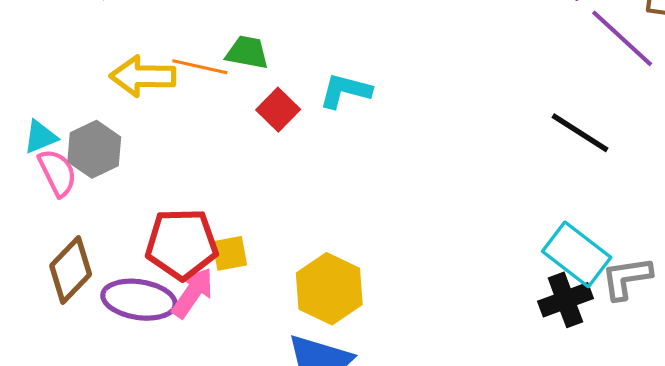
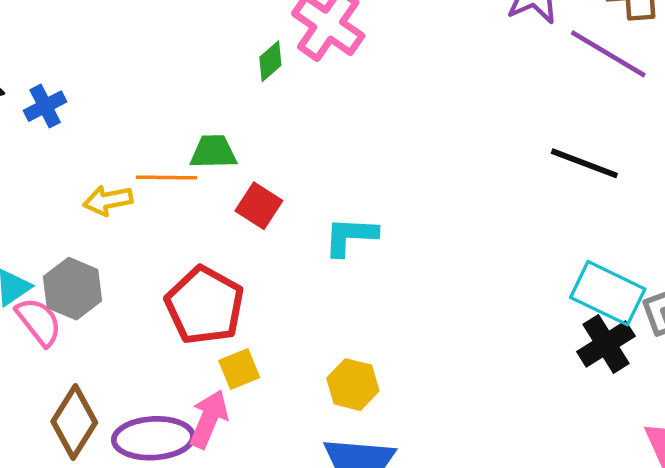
yellow arrow: (143, 76) -> (108, 200), size x0.7
cyan L-shape: (345, 91) -> (350, 236), moved
red pentagon: (182, 244) -> (205, 305), moved, turned -30
yellow hexagon: (329, 289) -> (353, 385), size x0.7

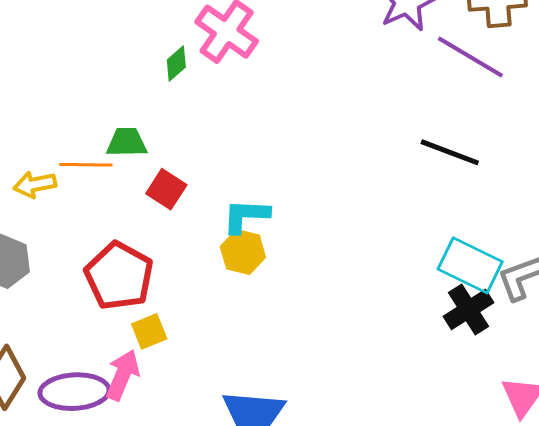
yellow hexagon: (353, 385) -> (243, 252), moved

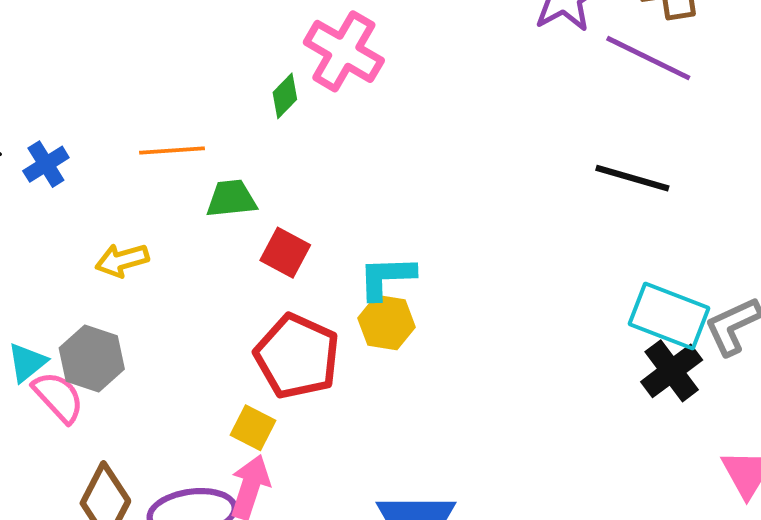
orange line: (86, 165) -> (172, 150), moved
red pentagon: (119, 276) -> (297, 356), moved
yellow square: (149, 331) -> (253, 428), moved, turned -36

